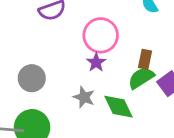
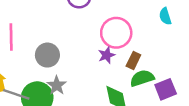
brown rectangle: (145, 59) -> (133, 61), moved
gray star: (84, 97) -> (57, 85), moved

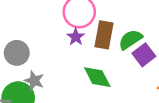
brown rectangle: (133, 61) -> (104, 35), size x1.5
green semicircle: (142, 78) -> (130, 40), moved

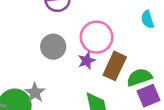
gray circle: (17, 53) -> (53, 47), moved

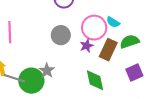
cyan semicircle: (148, 19) -> (113, 22), moved, turned -40
green semicircle: (139, 77) -> (130, 42), moved

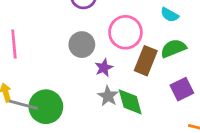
cyan semicircle: (113, 22) -> (170, 15), moved
purple star: (87, 46) -> (104, 68), moved
gray star: (47, 71) -> (108, 96), moved

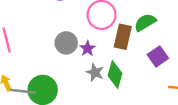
gray circle: (82, 45) -> (66, 43), moved
green diamond: (130, 102) -> (115, 75), turned 40

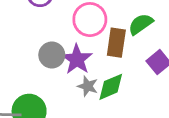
purple star: (88, 48) -> (77, 59), size x1.6
green diamond: (115, 75) -> (111, 87), turned 56

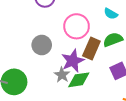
purple star: (77, 59) -> (73, 61), moved

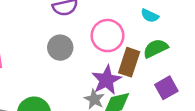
gray circle: (42, 45) -> (60, 48), moved

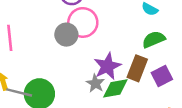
pink circle: (108, 36) -> (83, 22), moved
brown rectangle: (129, 62) -> (137, 68), moved

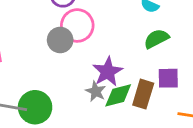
brown rectangle: (137, 68) -> (143, 94), moved
purple square: (162, 76) -> (168, 78), turned 30

